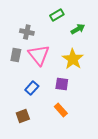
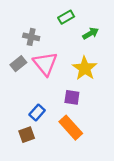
gray rectangle: (16, 55) -> (18, 64), turned 40
blue rectangle: (32, 88) -> (37, 112), moved
orange rectangle: (61, 110) -> (71, 128), size x1.5

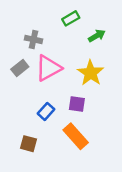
pink triangle: (45, 64) -> (48, 68), turned 40
blue rectangle: (37, 112) -> (46, 111), moved
brown square: (27, 135) -> (29, 144), turned 35

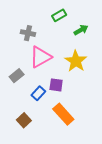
gray rectangle: (20, 68) -> (17, 76), moved
purple square: (77, 104) -> (56, 85), moved
brown square: (29, 144) -> (24, 120), turned 32

